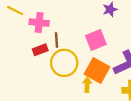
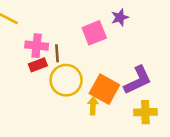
pink cross: (39, 23) -> (37, 46), moved
pink square: (96, 40) -> (94, 33), moved

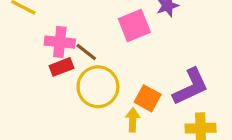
brown line: (57, 53) -> (86, 52), turned -48
orange square: (104, 89) -> (148, 98), size x0.7

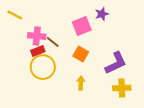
yellow circle: (98, 87) -> (43, 67), moved
orange square: (148, 98) -> (81, 54), moved

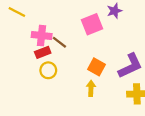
orange square: (81, 54) -> (97, 67), moved
yellow circle: (43, 67) -> (48, 70), size x0.6

